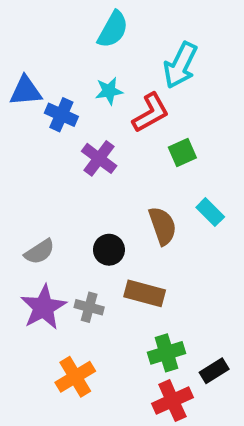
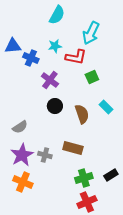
red L-shape: (151, 113) -> (76, 57), turned 40
black circle: (109, 250) -> (55, 106), moved
black rectangle: (214, 371) -> (111, 175), moved
orange cross: (75, 377) -> (23, 182), moved, turned -36

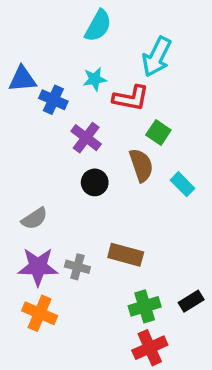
green square: (92, 77) -> (158, 132), turned -32
brown semicircle: (82, 114) -> (141, 165), moved
purple star: (22, 155) -> (38, 267), turned 30

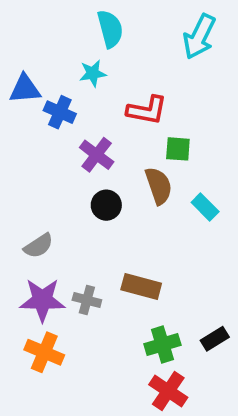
cyan semicircle: (98, 26) -> (110, 29), turned -44
cyan arrow: (157, 57) -> (199, 37), moved
cyan star: (95, 79) -> (93, 73), moved
green square: (158, 132) -> (178, 149), turned -30
red cross: (150, 348) -> (168, 391), turned -32

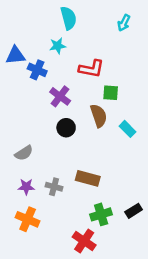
cyan arrow: (199, 37) -> (124, 23), size x0.6
purple star: (42, 300) -> (26, 187), size x0.6
red cross: (168, 391) -> (84, 241), moved

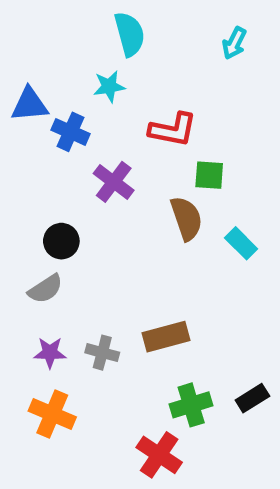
black circle: (66, 128) -> (61, 241), moved
brown rectangle: (88, 178) -> (166, 337), turned -30

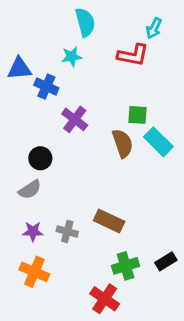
red L-shape: (173, 130) -> (133, 55), moved
cyan rectangle: (241, 243) -> (158, 142), moved, size x1.4
brown rectangle: (166, 337) -> (109, 221), turned 40

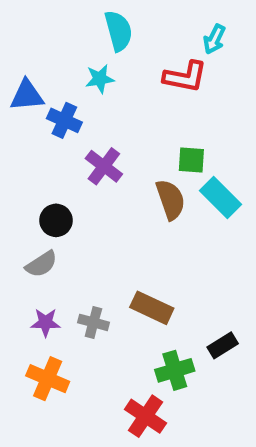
black rectangle: (166, 261) -> (223, 345), moved

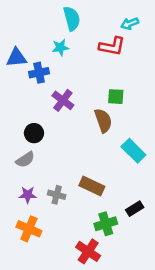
cyan arrow: (214, 39) -> (130, 24), turned 42
blue cross: (64, 120) -> (39, 73), turned -36
cyan rectangle: (221, 197) -> (133, 151), moved

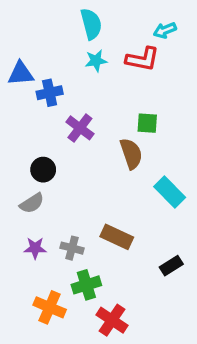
cyan star: (60, 48) -> (96, 61), moved
green cross: (106, 224) -> (86, 285), moved
orange cross: (29, 229) -> (50, 307), moved

